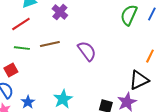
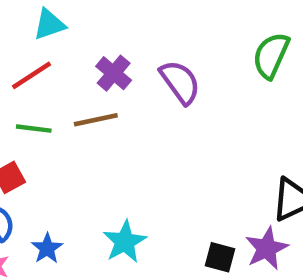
purple cross: (60, 12) -> (114, 73), moved
purple semicircle: (87, 51) -> (180, 82), moved

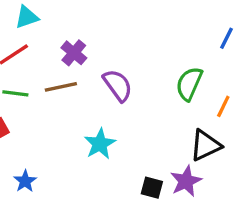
green semicircle: (271, 55) -> (189, 84), moved
purple semicircle: (180, 82) -> (118, 85), moved
cyan star: (125, 242) -> (100, 144), moved

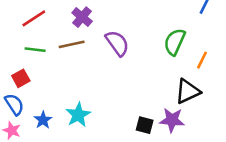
cyan star: (100, 144) -> (78, 115), moved
purple star: (186, 181) -> (172, 120), turned 30

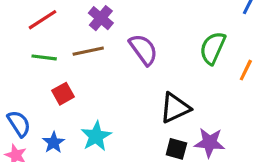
red square: (21, 78) -> (63, 94), moved
black triangle: (188, 91) -> (175, 108), moved

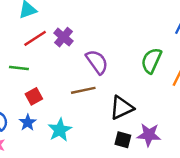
red line: (43, 20) -> (35, 38), moved
brown line: (88, 51) -> (83, 90), moved
blue star: (54, 143) -> (28, 122), moved

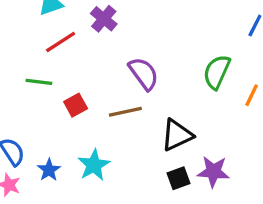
purple cross: (64, 37) -> (104, 19), moved
red square: (34, 96) -> (76, 105), moved
blue star: (28, 122) -> (49, 170), moved
black square: (123, 140) -> (179, 178), turned -35

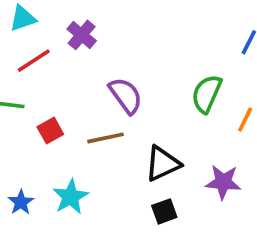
purple star: (213, 172) -> (223, 182), moved

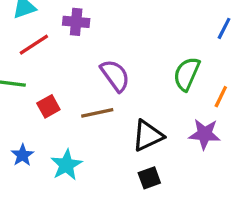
purple cross: (82, 35) -> (76, 22), turned -35
purple star: (223, 182) -> (205, 134), moved
blue star: (21, 202) -> (22, 155), moved

